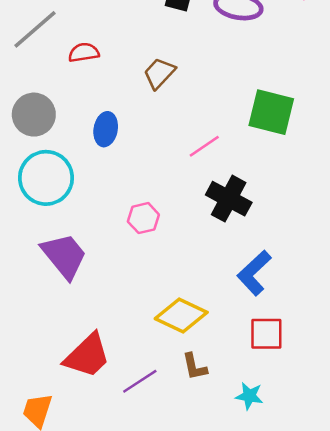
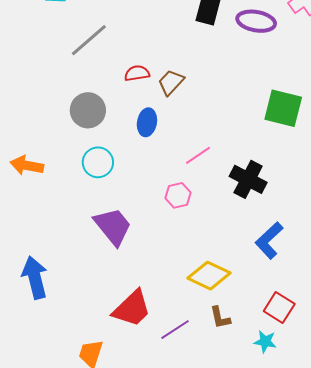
red semicircle: (84, 52) -> (137, 73), moved
brown trapezoid: (159, 73) -> (171, 82), moved
pink line: (204, 146) -> (198, 155), moved
cyan circle: (46, 178) -> (98, 162), size x0.7
red square: (266, 334) -> (279, 308), moved, turned 32

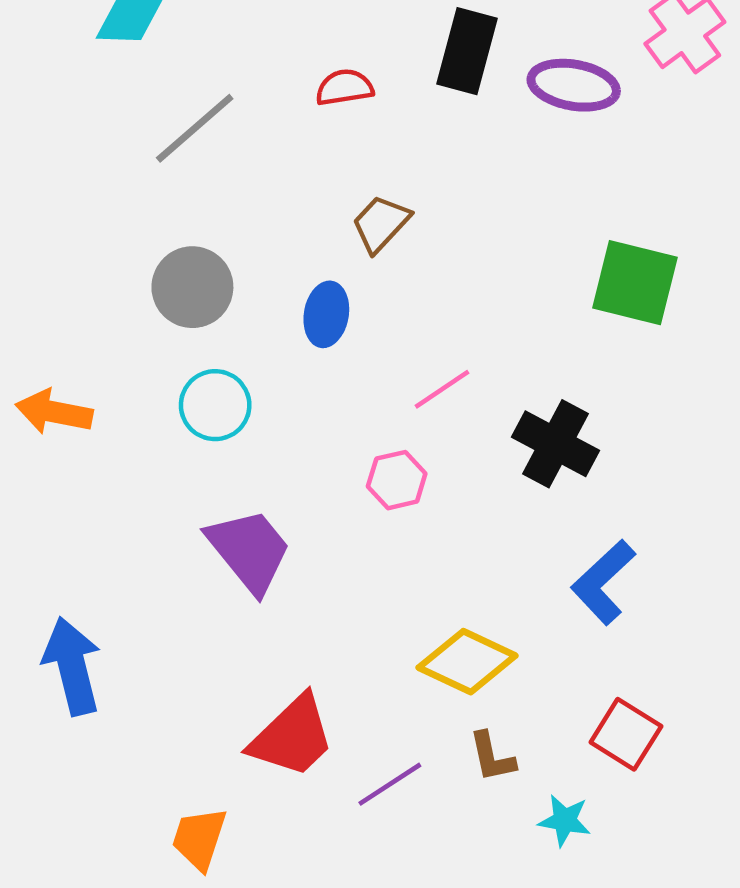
red semicircle: (137, 73) -> (344, 87), moved
cyan star: (265, 342) -> (565, 820), moved

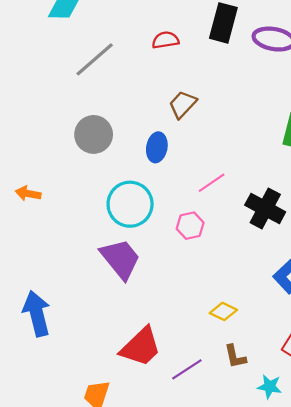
cyan circle: (215, 405) -> (130, 204), moved, size x1.4
orange arrow: (54, 412) -> (28, 193), size x0.7
yellow diamond: (467, 662) -> (223, 311), size x0.6

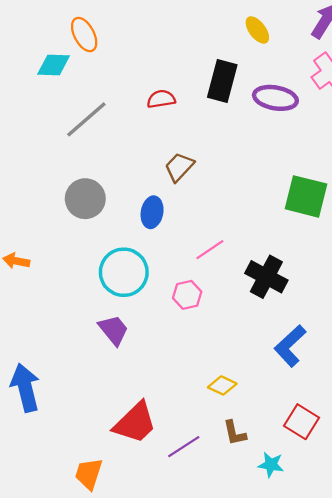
purple trapezoid: (120, 259) -> (114, 330), size x0.7

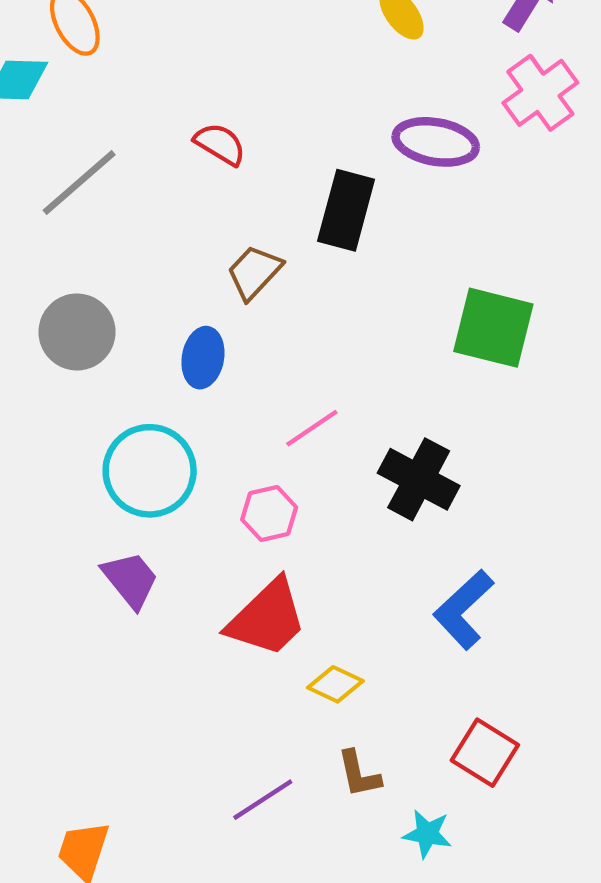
black rectangle: (222, 81) -> (346, 210), moved
red semicircle: (161, 99) -> (220, 144), turned 40
red trapezoid: (135, 423) -> (267, 618), moved

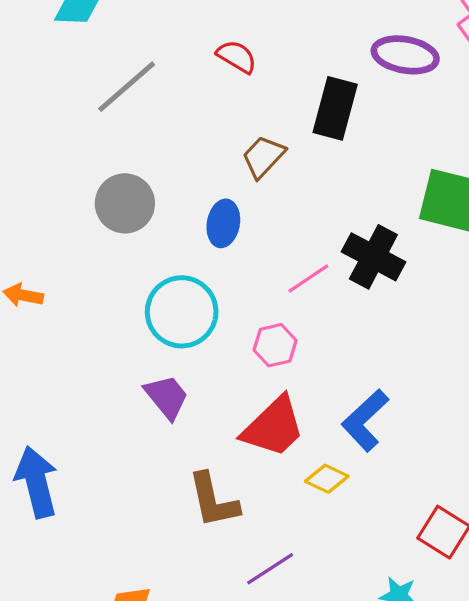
black cross: (419, 479) -> (373, 257), moved
blue L-shape: (463, 610) -> (365, 420), moved
brown L-shape: (359, 774) -> (213, 500), moved, size x1.5

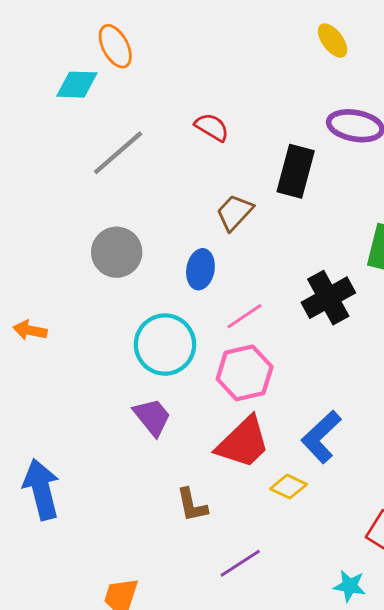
black cross: (373, 257) -> (328, 298), turned 33
pink line: (308, 278) -> (245, 316), moved
pink hexagon: (275, 345) -> (245, 373), size x1.5
brown L-shape: (213, 500) -> (192, 505), size x0.7

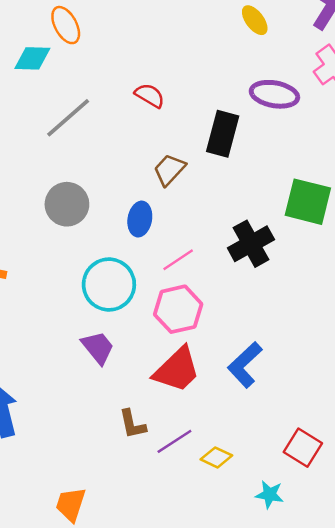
yellow diamond: (289, 487) -> (216, 457), moved
purple line: (240, 563) -> (174, 441), moved

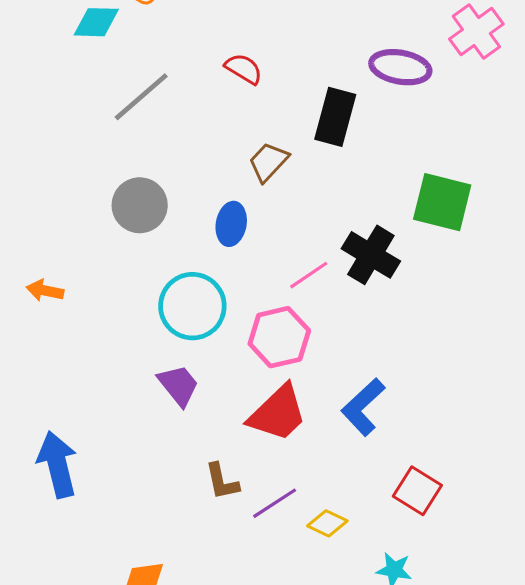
black cross: (251, 244) -> (371, 255), turned -30
pink line: (178, 260) -> (309, 275), moved
red square: (303, 448) -> (417, 491), moved

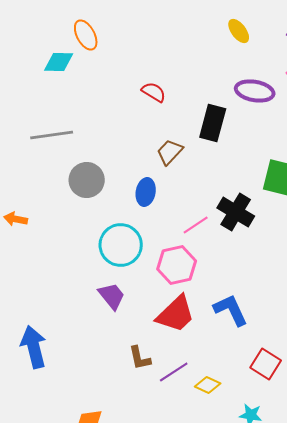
gray line: (141, 97) -> (52, 135), moved, turned 33
orange arrow: (45, 291) -> (16, 219), moved
blue L-shape: (363, 407) -> (231, 310), turned 108

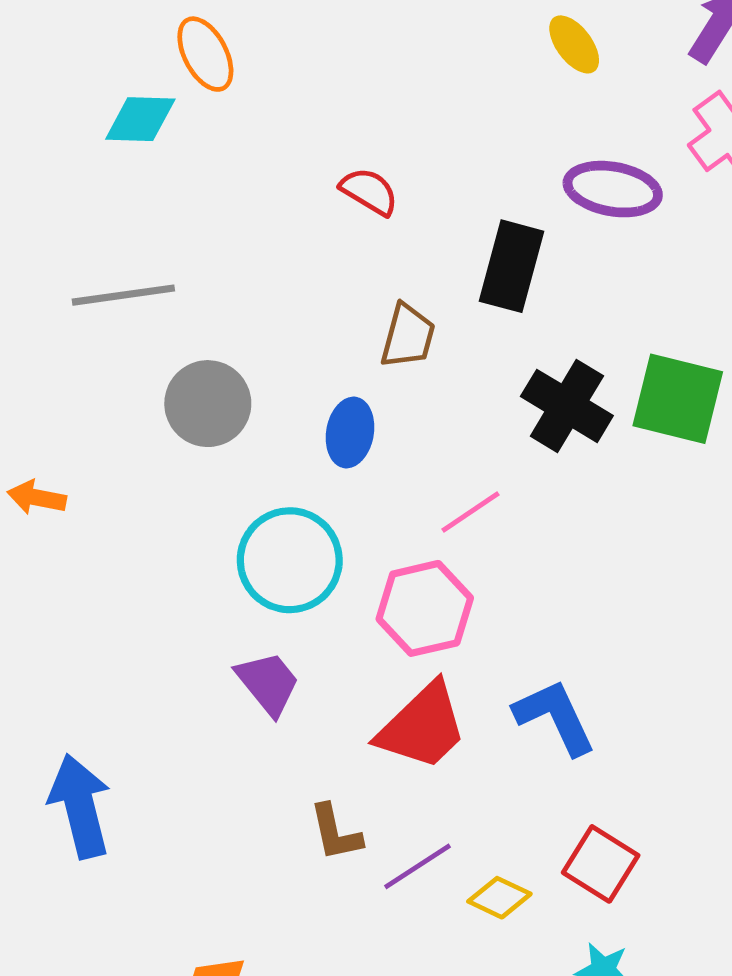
brown trapezoid: (170, 152) -> (408, 336), turned 152
black cross: (236, 212) -> (567, 406), moved
red square: (266, 364) -> (601, 864), moved

